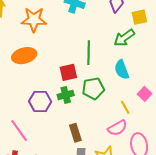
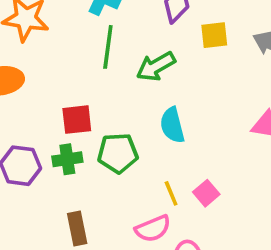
green arrow: (124, 38) -> (156, 66), moved
green line: (89, 53) -> (108, 47), moved
pink square: (145, 94) -> (206, 193), moved

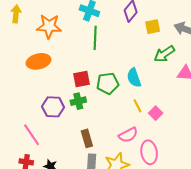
green arrow: (156, 66) -> (164, 54), moved
green pentagon: (118, 153) -> (108, 83), moved
yellow line: (171, 193) -> (138, 106), moved

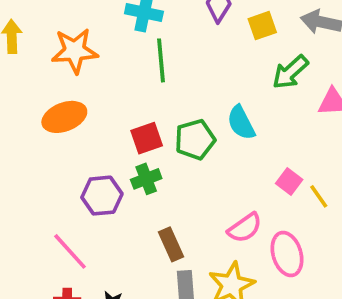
yellow line: (138, 106) -> (319, 196), moved

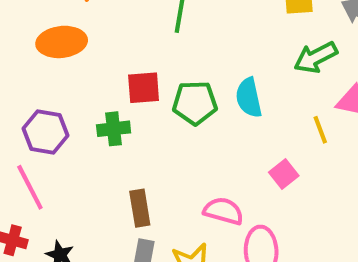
green cross: (146, 179) -> (114, 129), moved
purple hexagon: (102, 196) -> (46, 132), moved
yellow line: (319, 196) -> (320, 130), moved
pink semicircle: (245, 228) -> (223, 211), turned -144

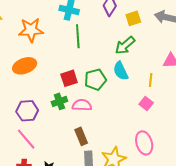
green arrow: (316, 57) -> (125, 45), moved
yellow line: (320, 130) -> (151, 80), moved, turned 40
pink semicircle: (223, 211) -> (82, 105), moved

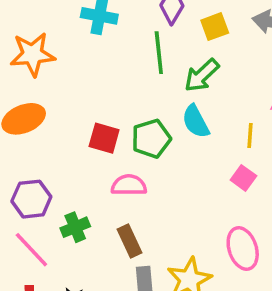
green line: (78, 36) -> (159, 53), moved
red square: (69, 78) -> (104, 138), turned 36
green cross: (59, 101) -> (75, 227), moved

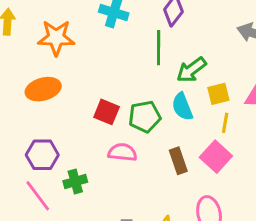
yellow square: (215, 27) -> (218, 94), moved
pink square: (243, 178) -> (216, 157), size x1.5
brown rectangle: (130, 241) -> (178, 161), moved

